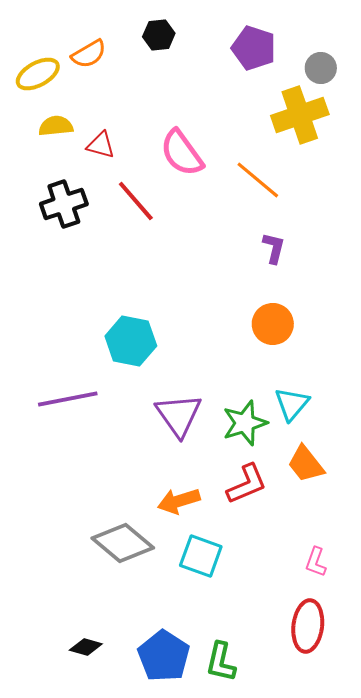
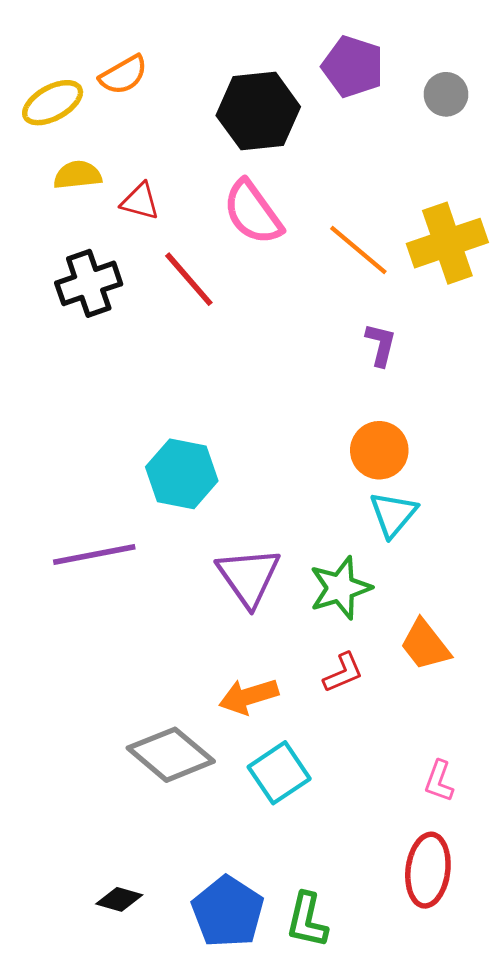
black hexagon: (159, 35) -> (258, 111), moved, size x1.8
yellow cross: (300, 115) -> (447, 243), moved
cyan triangle: (292, 404) -> (393, 514), moved
red L-shape: (247, 484) -> (343, 673), size x0.7
cyan square: (201, 556) -> (279, 773), turned 36

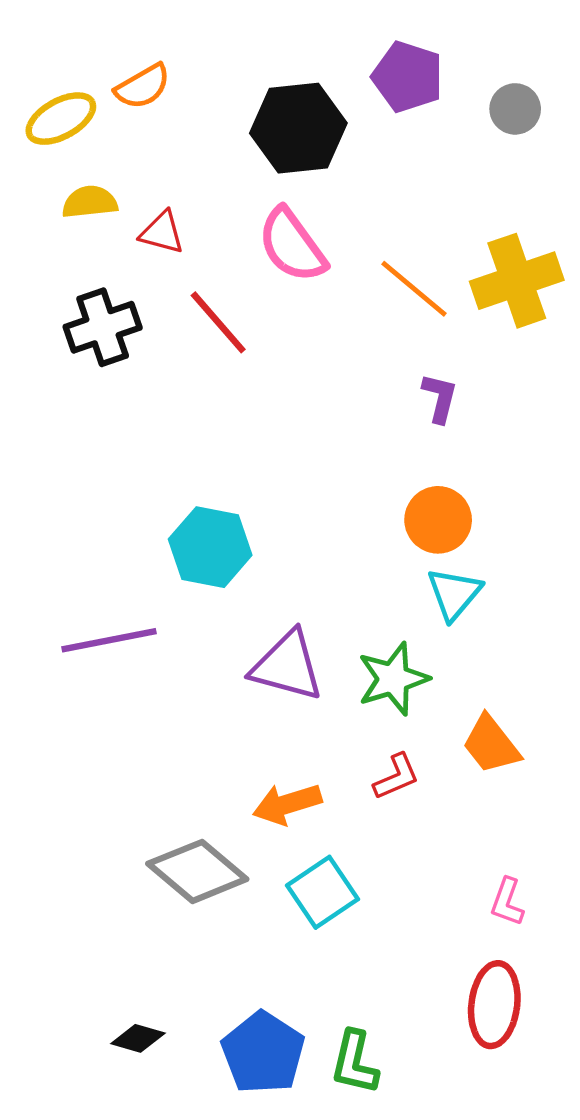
purple triangle: (249, 577) -> (287, 666), turned -40

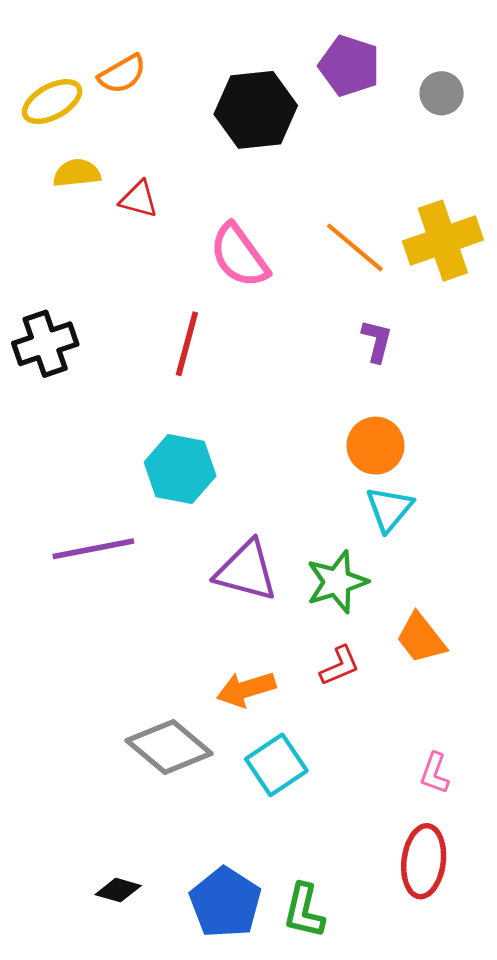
pink semicircle: (292, 245) -> (239, 256), moved
red line: (218, 322) -> (187, 344), moved, turned 56
black cross: (103, 327) -> (45, 344), moved

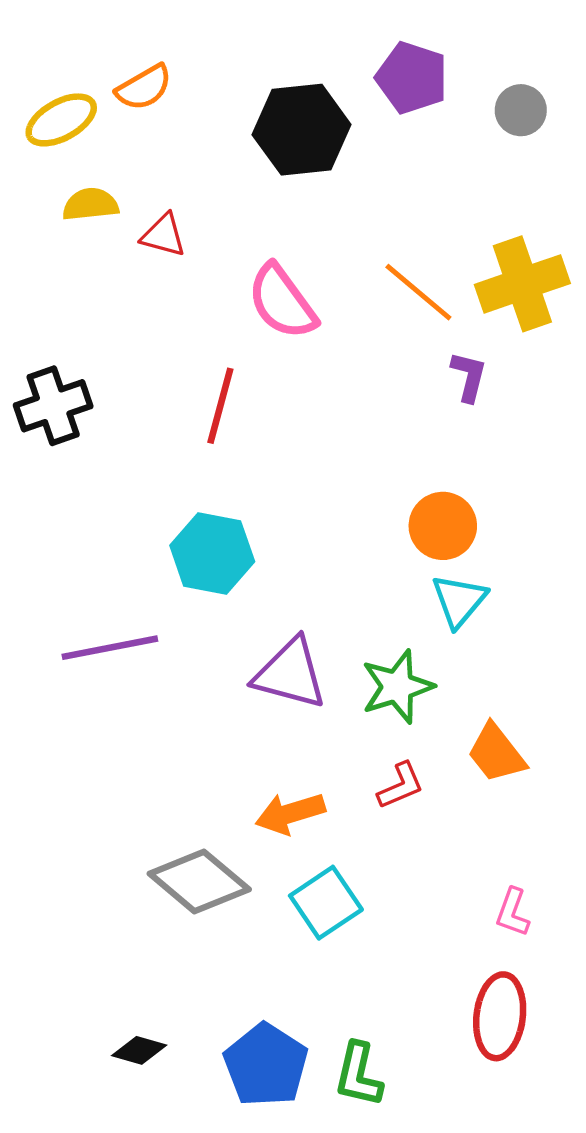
purple L-shape: (377, 341) -> (469, 377), moved

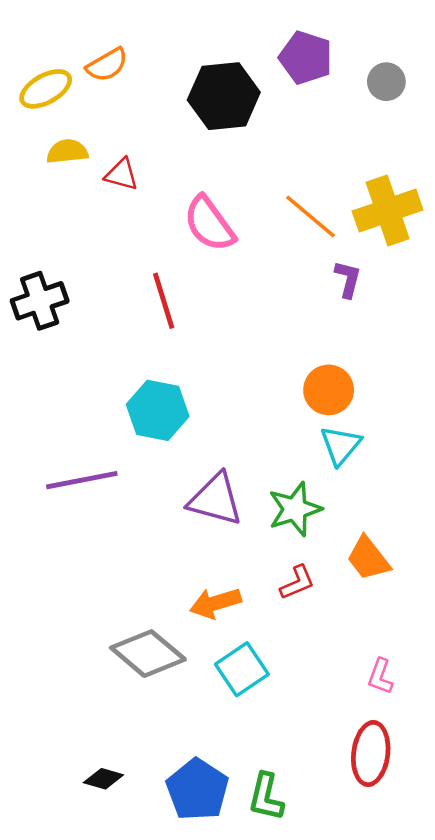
red line: (220, 406) -> (164, 301), turned -32

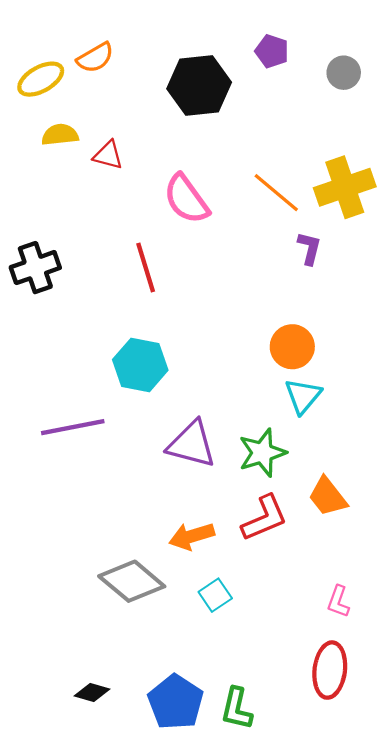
purple pentagon: (306, 58) -> (272, 51), size x0.7
red L-shape: (297, 583) -> (264, 518), size x1.5
cyan square: (242, 669) -> (215, 595), size x0.7

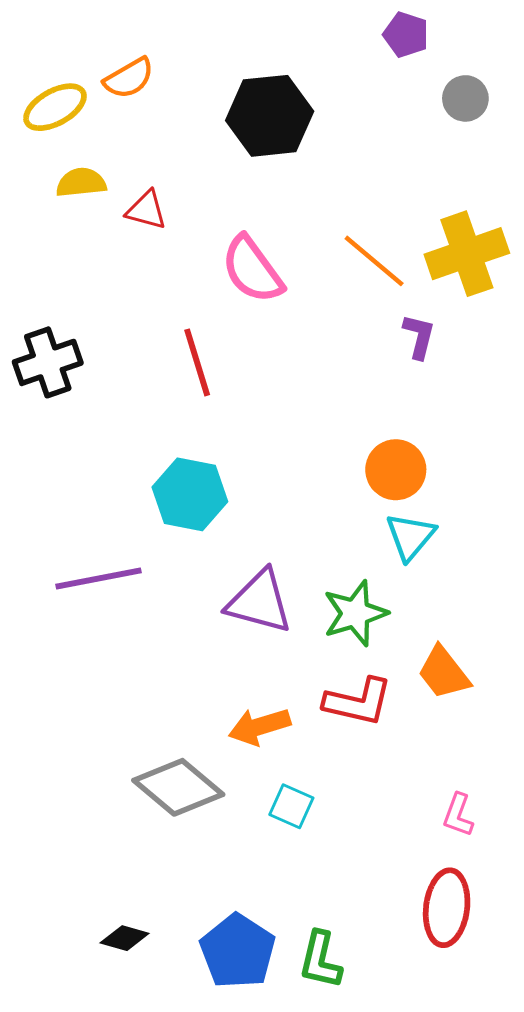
purple pentagon: (272, 51) -> (406, 35), moved
red L-shape: (264, 518) -> (358, 702), turned 36
cyan square: (215, 595) -> (291, 806), turned -32

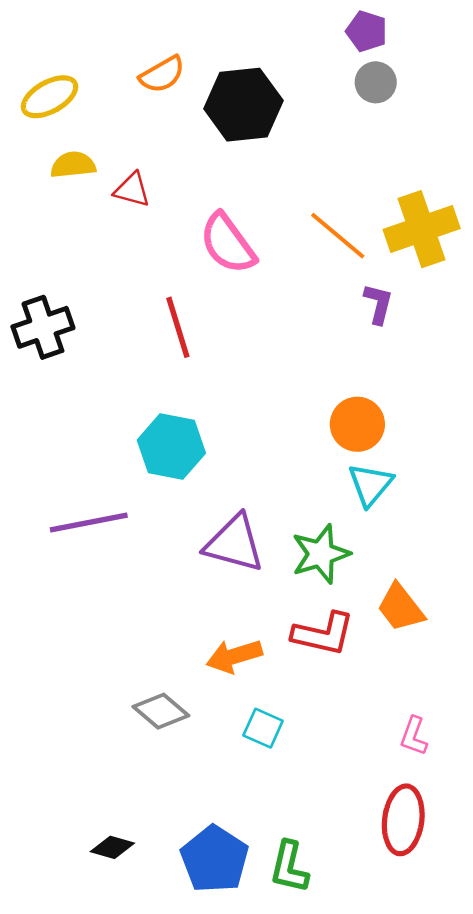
orange semicircle: (129, 78) -> (162, 74), moved
gray circle: (465, 98) -> (376, 82), moved
gray diamond: (178, 787) -> (161, 711), size x0.7

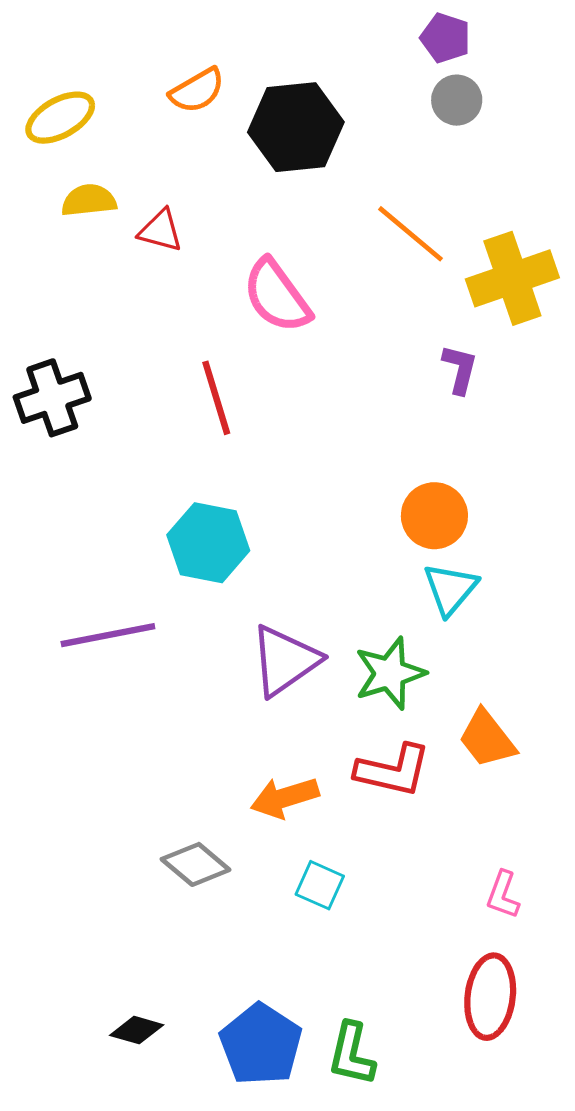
orange line: (338, 236) -> (411, 234), moved
purple triangle: (234, 543) -> (285, 661), turned -50

